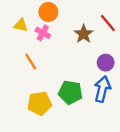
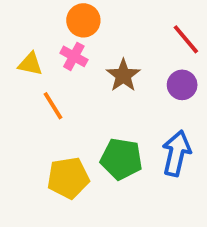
yellow triangle: (21, 25) -> (30, 64), moved
brown star: (84, 34) -> (123, 75), moved
purple circle: (106, 63) -> (182, 85), moved

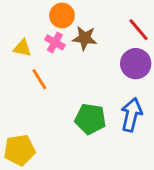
brown star: (123, 75) -> (85, 38), moved, turned -30
purple circle: (182, 85) -> (136, 64), size x1.4
yellow pentagon: (68, 178) -> (19, 150), moved

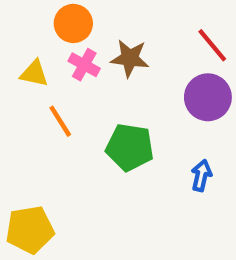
orange circle: (62, 15) -> (73, 23), moved
blue arrow: (131, 115) -> (201, 175), size x0.6
green pentagon: (90, 119) -> (130, 147), moved

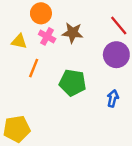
orange line: (60, 121) -> (34, 68), turned 54

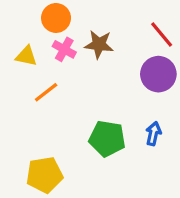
orange line: (34, 68) -> (46, 92), turned 30
green pentagon: (73, 83) -> (107, 139), moved
yellow pentagon: (17, 129) -> (44, 175), moved

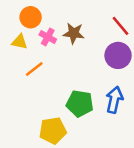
orange circle: (56, 18) -> (31, 17), moved
blue arrow: (153, 134) -> (114, 100), size x1.5
yellow pentagon: (44, 175) -> (53, 131), moved

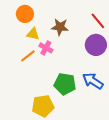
pink cross: (48, 37) -> (46, 48), moved
yellow triangle: (19, 42) -> (33, 34), moved
blue arrow: (114, 100) -> (93, 81), turned -70

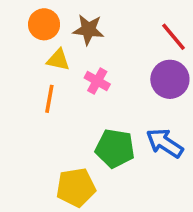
brown star: (60, 27) -> (88, 30), moved
pink cross: (46, 48) -> (97, 81), moved
orange line: (28, 56) -> (49, 99), turned -42

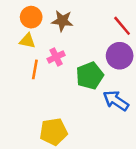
yellow triangle: (58, 60) -> (27, 41), moved
pink cross: (97, 81) -> (56, 57), moved, turned 35
green pentagon: (115, 148) -> (90, 76), moved, turned -30

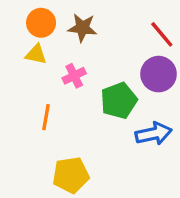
orange line: (35, 69) -> (46, 117), moved
blue arrow: (116, 101) -> (154, 134), turned 135

